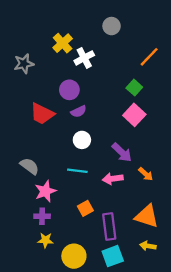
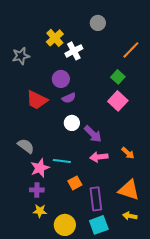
purple arrow: (122, 152) -> (93, 134), moved
cyan line: (77, 171) -> (62, 161), moved

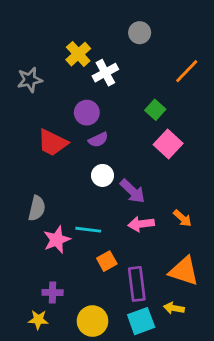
green square: (118, 77) -> (155, 110), moved
gray semicircle: (26, 146) -> (37, 208), turned 66
purple cross: (37, 190) -> (53, 292), moved
yellow star: (40, 211) -> (38, 320), moved
yellow arrow: (130, 216) -> (174, 308), moved

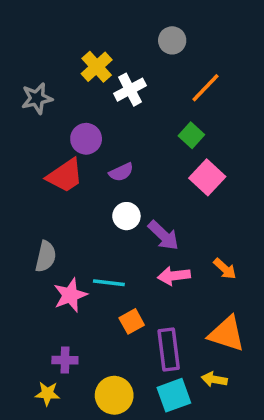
orange line: (187, 71) -> (206, 88), moved
purple circle: (87, 113) -> (86, 139), moved
red trapezoid: (53, 143) -> (65, 176), turned -60

